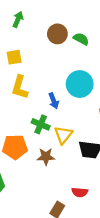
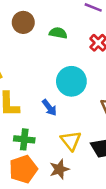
brown circle: (57, 34) -> (23, 22), moved
green cross: (41, 124) -> (24, 139), moved

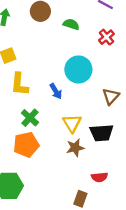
green cross: (24, 139) -> (30, 118), turned 30
brown star: (59, 169) -> (75, 148), moved

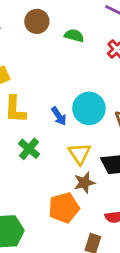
cyan circle: (78, 69) -> (89, 108), moved
orange pentagon: (26, 145) -> (64, 208), moved

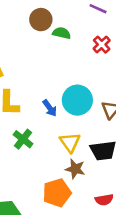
brown circle: (37, 21) -> (41, 20), moved
brown star: (84, 183) -> (75, 169), turned 30

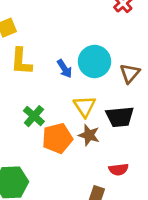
green cross: (23, 139) -> (34, 116), moved
orange pentagon: (57, 193) -> (57, 138), moved

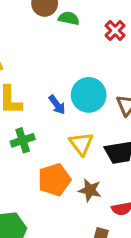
green cross: (34, 116) -> (23, 140), moved, turned 35
brown star: (89, 135) -> (90, 190), moved

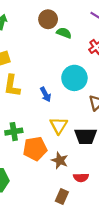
cyan circle: (89, 95) -> (74, 78), moved
green cross: (23, 140) -> (14, 132), moved

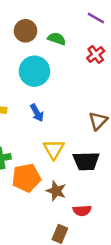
brown circle: (48, 19) -> (25, 31), moved
cyan circle: (74, 78) -> (34, 71), moved

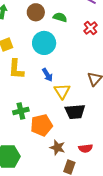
yellow triangle: (54, 149) -> (62, 91), moved
black trapezoid: (86, 161) -> (75, 112), moved
brown star: (56, 191) -> (57, 147), moved

